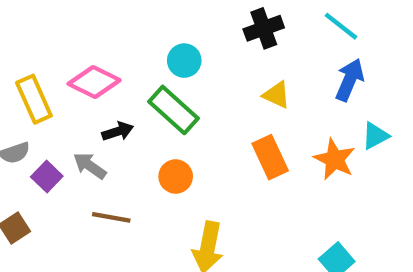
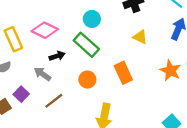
orange rectangle: (270, 157) -> (123, 73), moved
purple square: (47, 176) -> (21, 94), moved
brown line: (111, 217) -> (54, 101), turned -48

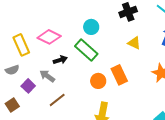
orange circle: (87, 80) -> (98, 81), moved
purple square: (21, 94) -> (28, 86), moved

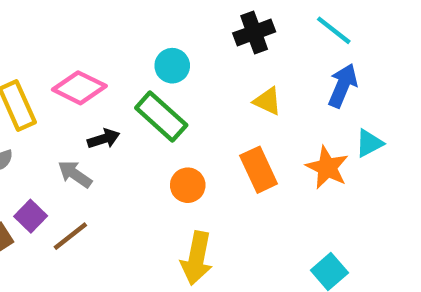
orange rectangle: (119, 75) -> (259, 170), moved
purple square: (28, 86) -> (31, 216), moved
brown line: (57, 100) -> (70, 236), moved

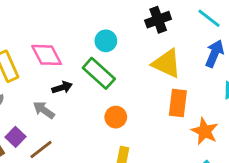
pink diamond: (79, 88) -> (47, 55), turned 36
yellow triangle: (267, 101) -> (167, 63), size x1.6
orange star: (327, 167) -> (205, 131), moved
orange rectangle: (259, 170) -> (178, 103), moved, turned 32

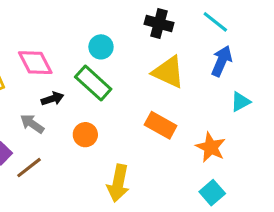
black cross: (158, 20) -> (159, 23), turned 35
orange rectangle: (178, 103) -> (161, 125), moved, turned -68
orange circle: (116, 117) -> (85, 135), moved

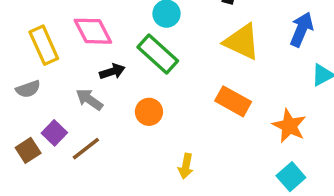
yellow arrow: (118, 183) -> (186, 166), size x0.6

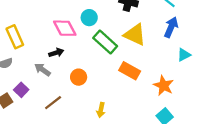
pink diamond: (93, 31) -> (65, 28), moved
green rectangle: (158, 54) -> (105, 42), moved
brown line: (86, 149) -> (53, 103), moved

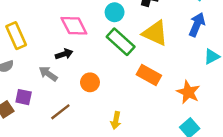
cyan circle: (89, 18) -> (115, 12), moved
purple square: (21, 90) -> (24, 97), turned -32

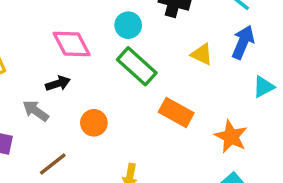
yellow triangle: (155, 33) -> (202, 54), moved, size x0.6

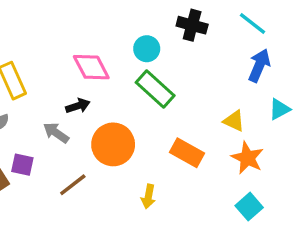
yellow triangle: (202, 54) -> (234, 121), moved
orange rectangle: (176, 113) -> (187, 153), moved
orange circle: (94, 123) -> (113, 144), size x1.6

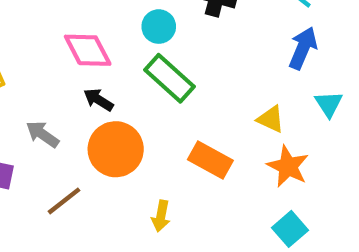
black arrow: (78, 106) -> (98, 100), moved, turned -130
cyan triangle: (279, 109) -> (329, 104), turned -35

